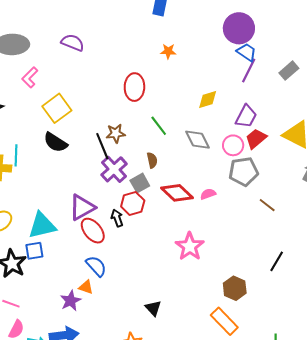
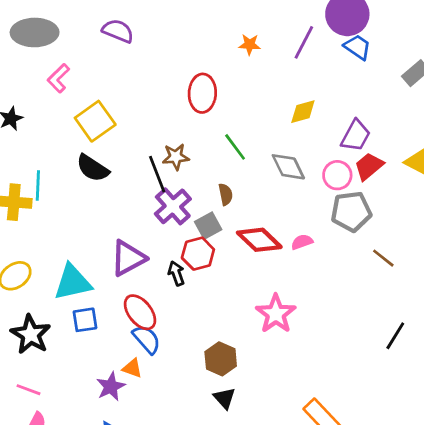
purple line: (249, 70) -> (304, 42), moved
red ellipse: (93, 231) -> (140, 312), moved
blue square: (34, 251) -> (85, 320), moved
brown hexagon: (235, 288) -> (221, 359), moved

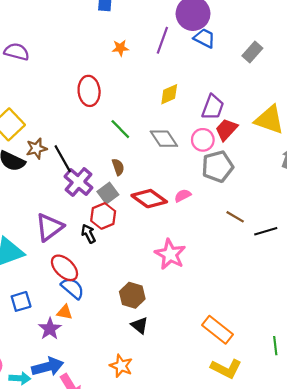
brown star: (176, 157) -> (36, 149), moved
brown line: (383, 258) -> (235, 217), moved
blue square: (85, 320) -> (21, 301), moved
black line: (395, 336) -> (266, 231), moved, turned 50

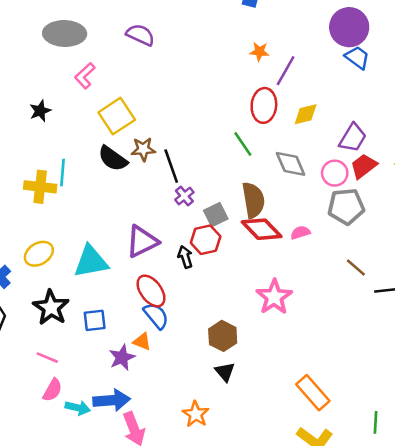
purple line: (162, 40) -> (286, 71), moved
red ellipse: (89, 91) -> (264, 105), moved
brown semicircle: (118, 167) -> (253, 200), moved, size x1.8
purple cross: (78, 182) -> (184, 196), size x0.6

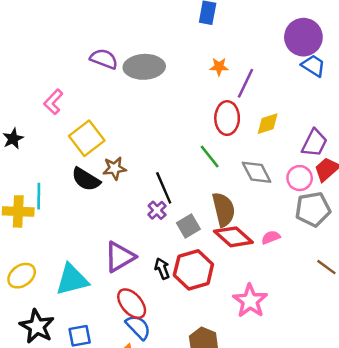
gray ellipse: (65, 33) -> (144, 67), moved
black line: (171, 166) -> (164, 188), moved
red hexagon: (206, 240) -> (193, 270), moved, size x1.4

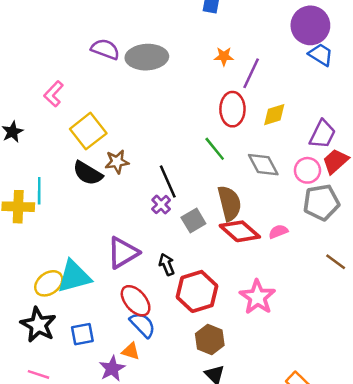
red hexagon: (193, 270) -> (197, 291), moved
yellow ellipse: (22, 276) -> (49, 283), moved

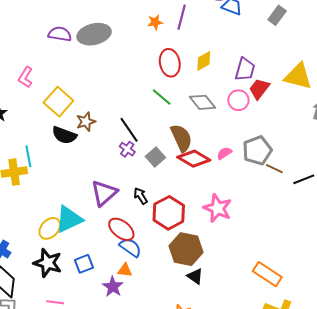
purple line: (251, 73) -> (182, 17), moved
gray pentagon: (321, 202) -> (257, 150), moved
brown hexagon: (210, 340) -> (186, 249), size x1.4

